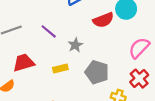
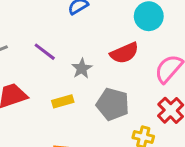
red semicircle: (103, 20) -> (124, 53), moved

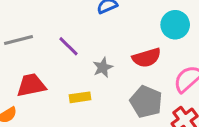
gray pentagon: (113, 104) -> (146, 102), moved

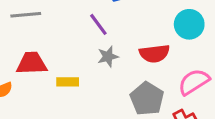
purple line: (69, 46) -> (98, 24), moved
yellow rectangle: (80, 97) -> (68, 82), moved

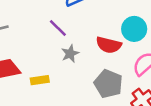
cyan circle: (189, 24) -> (134, 29), moved
red semicircle: (155, 54) -> (109, 45), turned 30

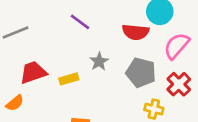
gray star: (70, 54) -> (99, 62), moved

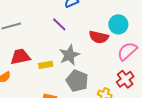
gray star: (99, 62) -> (69, 55), size x1.5
gray pentagon: (141, 73) -> (77, 81), moved

